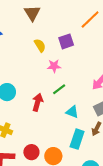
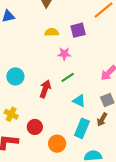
yellow semicircle: (40, 45) -> (52, 32), turned -64
red circle: (31, 152) -> (35, 127), moved

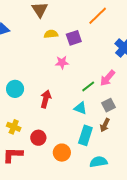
yellow semicircle: (52, 32) -> (51, 34), moved
green line: (68, 77) -> (88, 86), moved

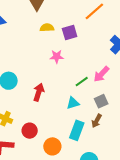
cyan triangle: (80, 108) -> (73, 103), turned -40

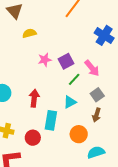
purple square: (70, 32) -> (66, 61), moved
pink arrow: (101, 74) -> (92, 68), turned -72
cyan rectangle: (77, 130) -> (51, 120), moved
orange circle: (52, 146) -> (79, 134), moved

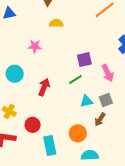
pink star: (45, 60) -> (35, 46), moved
green line: (74, 79) -> (75, 79), moved
cyan triangle: (70, 102) -> (86, 101), moved
cyan rectangle: (51, 120) -> (50, 145), moved, turned -36

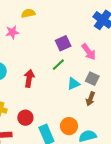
pink star: (35, 46) -> (12, 32), moved
gray square: (106, 100) -> (92, 79), turned -32
orange circle: (78, 133) -> (69, 126), moved

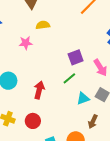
brown arrow: (90, 99) -> (93, 122), moved
red circle: (25, 118) -> (33, 121), moved

